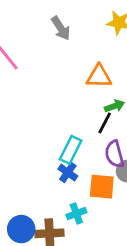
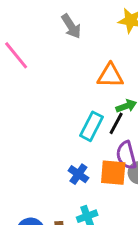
cyan rectangle: (71, 150) -> (91, 126), moved
orange square: (102, 187) -> (113, 173), moved

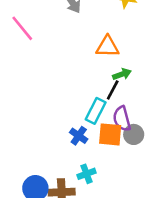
cyan rectangle: (91, 126) -> (96, 111), moved

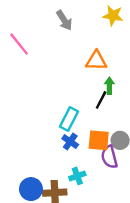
green arrow: (122, 74) -> (109, 86), turned -70
cyan rectangle: (96, 111) -> (69, 119), moved
purple semicircle: (122, 119) -> (109, 157), moved

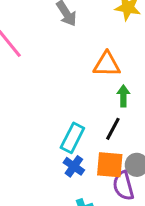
black line: (101, 100) -> (113, 129), moved

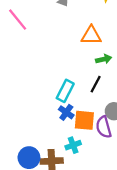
green arrow: (123, 96) -> (104, 59), turned 77
orange square: (110, 165) -> (84, 120), moved

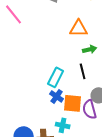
black line: (96, 84) -> (83, 71), turned -42
cyan cross: (73, 145) -> (63, 125), turned 32

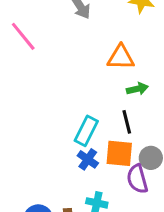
orange square: (73, 103) -> (119, 153), moved

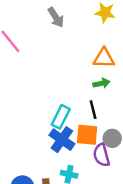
orange triangle: (121, 57) -> (104, 58), moved
blue cross: (88, 159) -> (62, 140), size x1.5

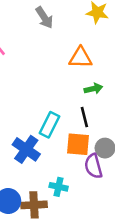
orange triangle: (104, 58) -> (80, 58), moved
blue cross: (62, 140) -> (26, 149), moved

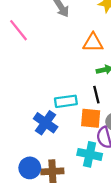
cyan rectangle: (49, 125) -> (66, 101), turned 55
cyan cross: (59, 187) -> (90, 154), moved, size x1.5

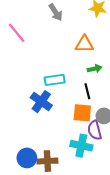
cyan rectangle: (66, 101) -> (55, 80), moved
blue cross: (46, 123) -> (41, 102), moved

